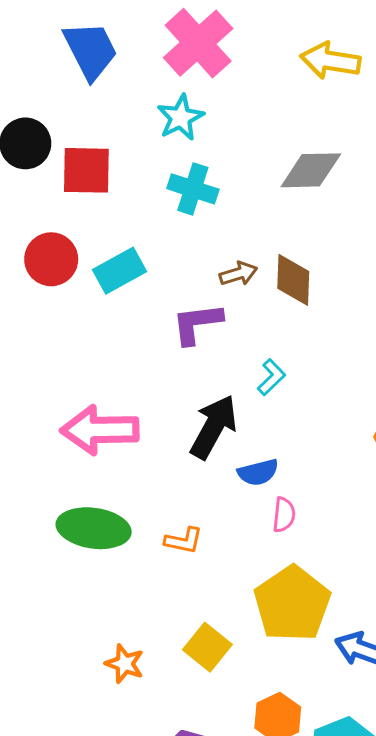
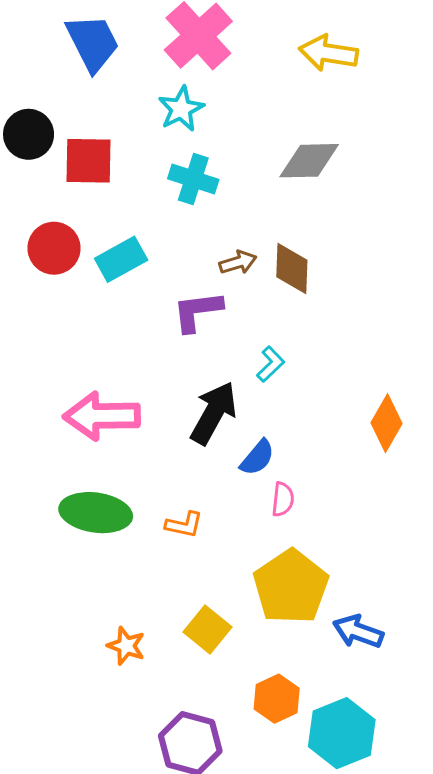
blue semicircle: (258, 472) -> (257, 458), turned -36

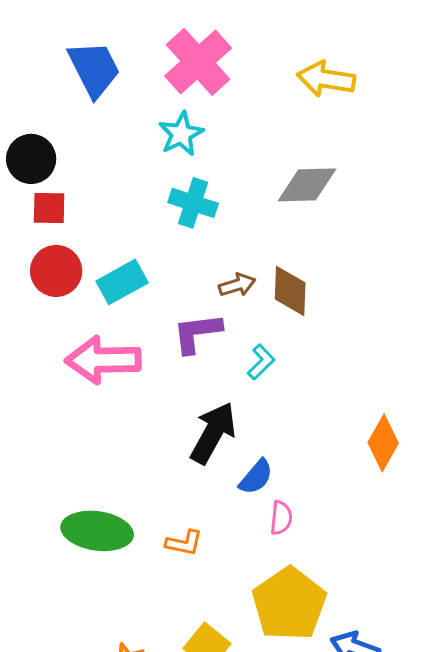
red square: (89, 161) -> (49, 208), moved, size x0.7
cyan L-shape: (271, 364) -> (261, 362), moved
pink arrow: (102, 416) -> (103, 360), moved

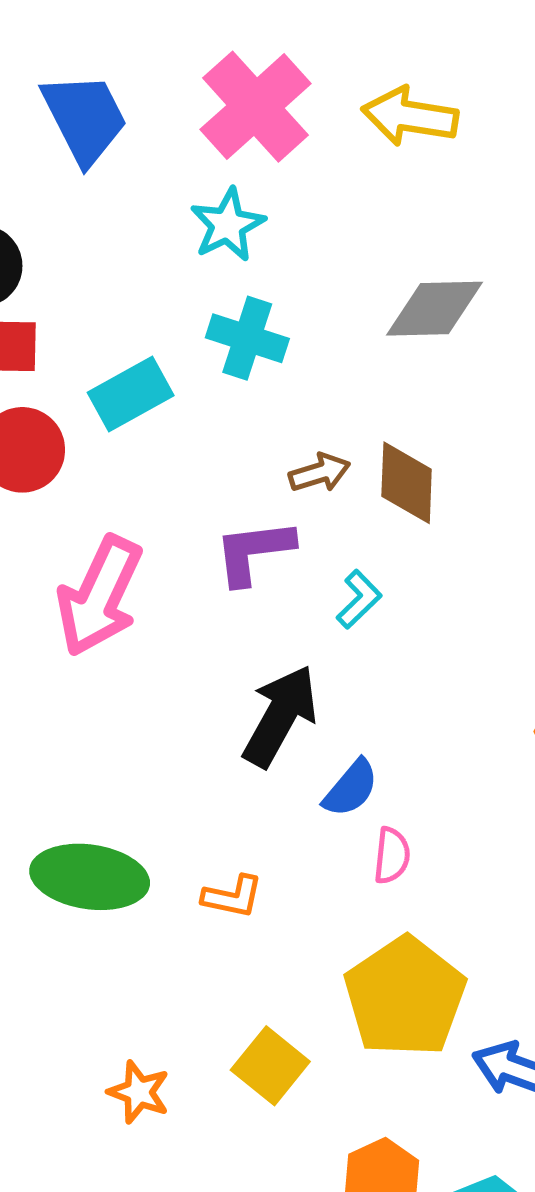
yellow arrow: (326, 79) -> (410, 116), moved
cyan rectangle: (122, 282) -> (131, 394), moved
pink arrow: (103, 360) -> (99, 596), turned -64

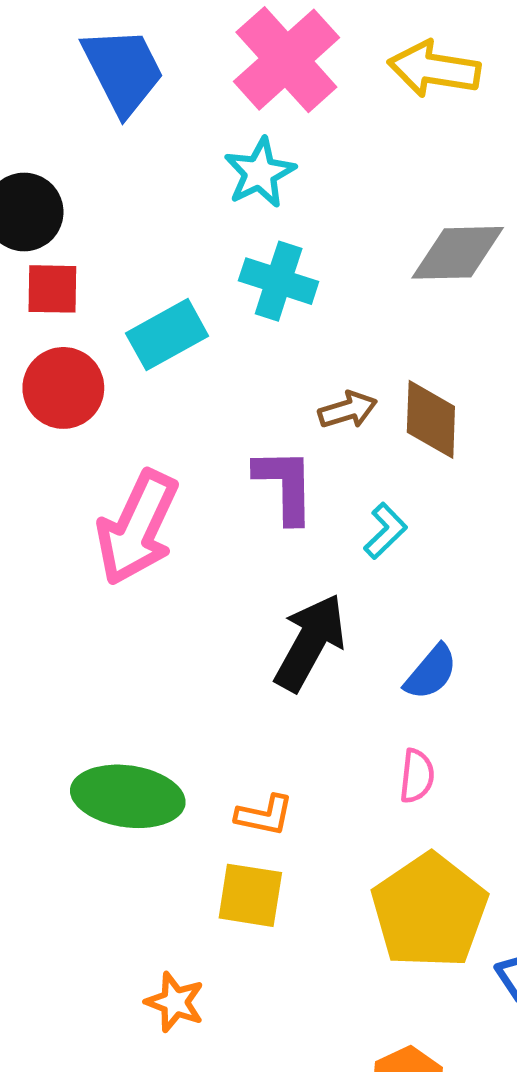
purple L-shape: (254, 552) -> (285, 485), turned 96
blue semicircle: (351, 788) -> (431, 672), moved
yellow square: (270, 1066) -> (250, 895), moved, turned -30

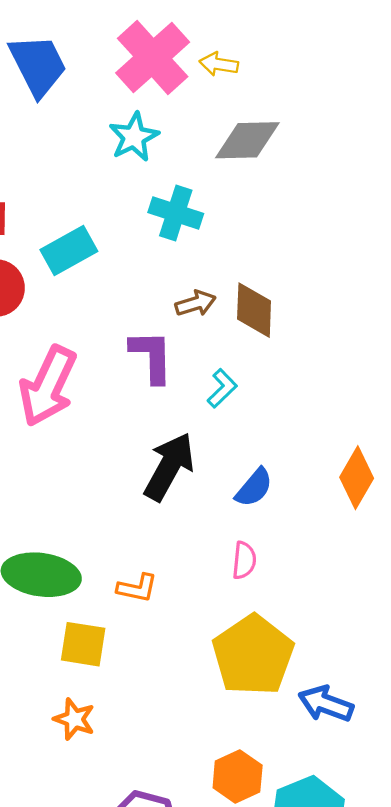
yellow arrow: (434, 69) -> (219, 64), moved, size x0.6
gray diamond: (458, 253) -> (247, 140), moved
cyan cross: (279, 281) -> (176, 213), moved
yellow square: (250, 895) -> (83, 644), moved

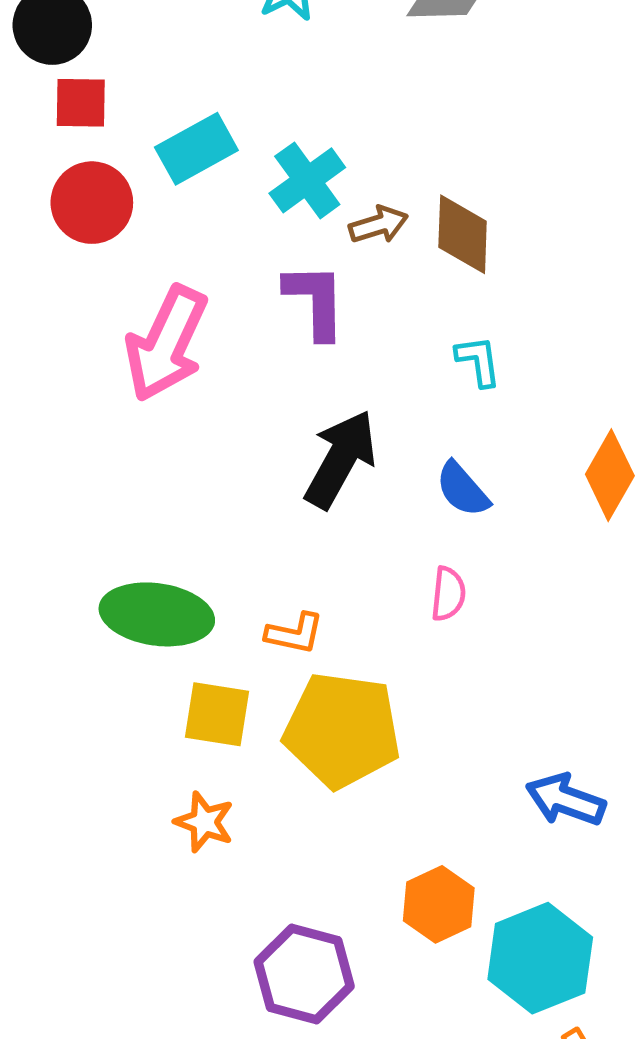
cyan cross: (176, 213) -> (307, 180), moved, turned 36
cyan L-shape: (222, 388) -> (478, 361), moved, turned -54
blue semicircle: (254, 488) -> (463, 489), turned 99
yellow pentagon: (253, 655) -> (342, 730), moved, turned -30

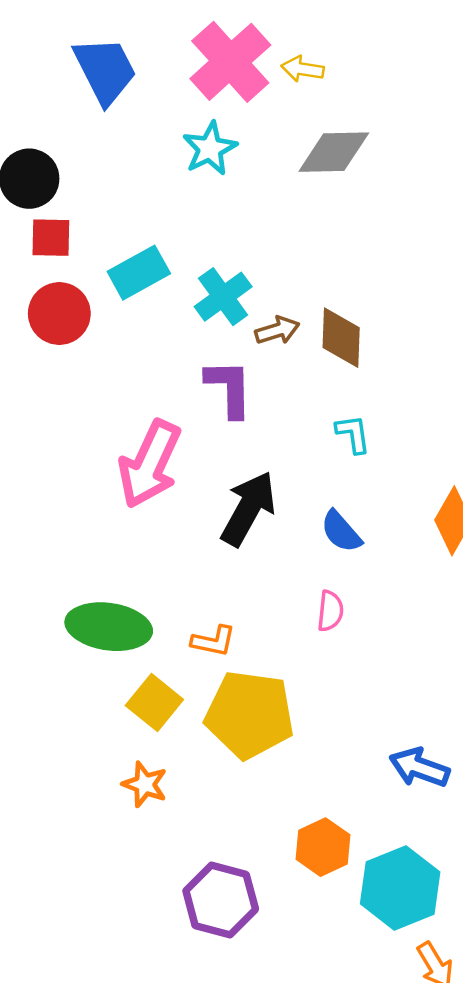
pink arrow: (166, 344) -> (150, 464), moved
yellow square: (217, 714) -> (154, 703), turned 30

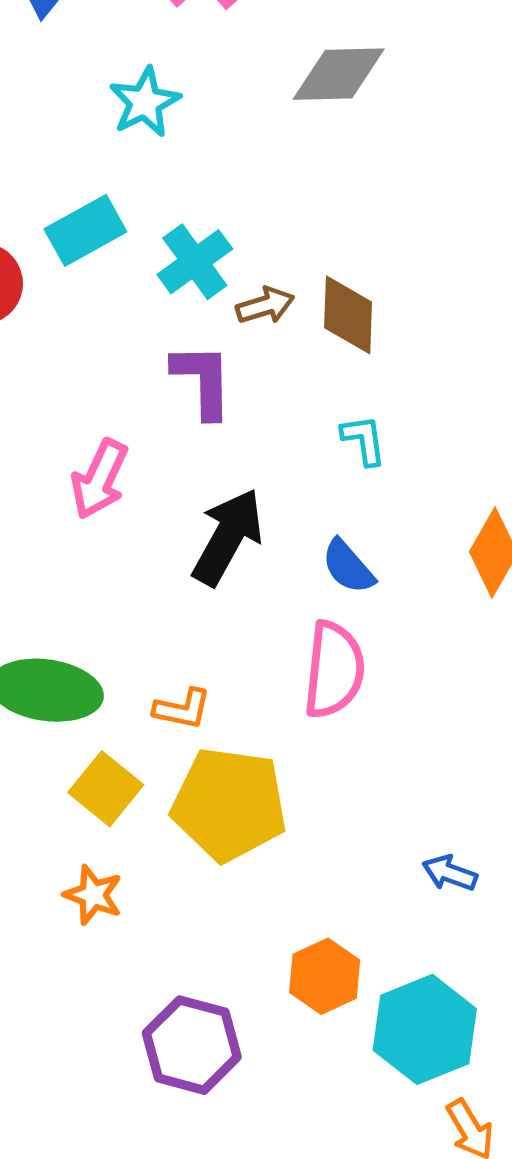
cyan star: (210, 149) -> (145, 102), moved
pink arrow: (150, 464) -> (99, 479), size x0.7
pink semicircle: (330, 611) -> (334, 670), size x1.8
blue arrow: (419, 768) -> (450, 873), size x0.7

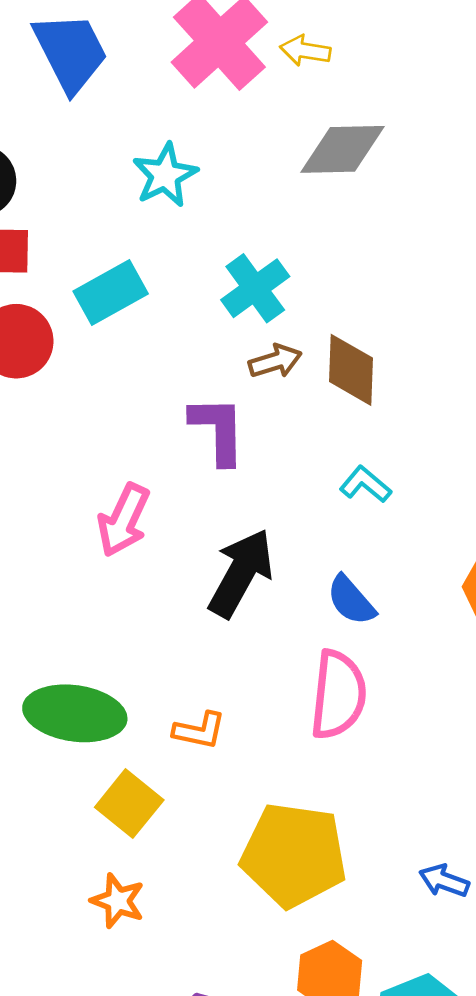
cyan cross: (195, 262) -> (255, 288), moved
cyan L-shape: (364, 440) -> (365, 484), turned -42
yellow pentagon: (229, 804) -> (294, 855), moved

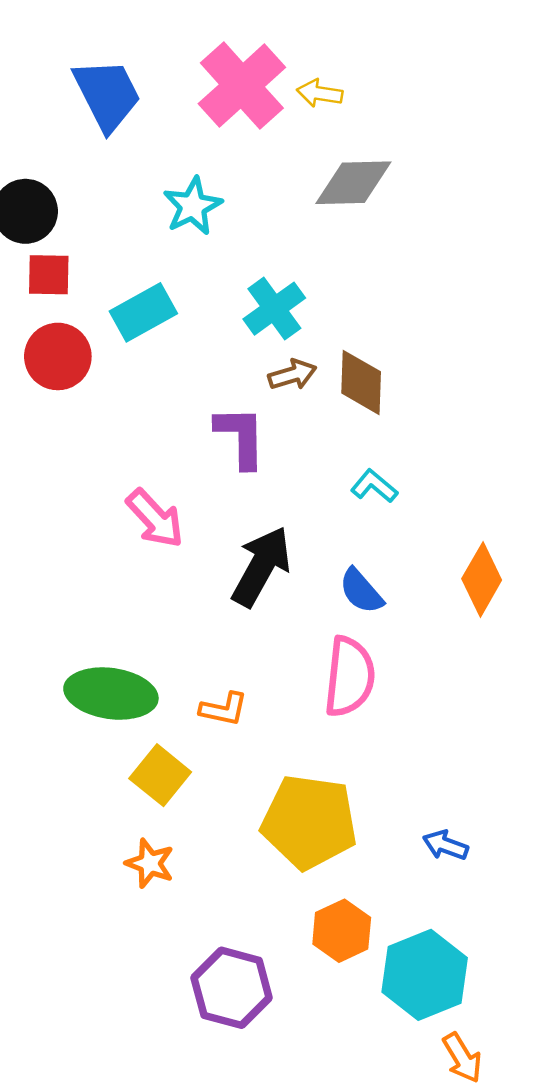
pink arrow: (123, 520) -> (155, 519), turned -68

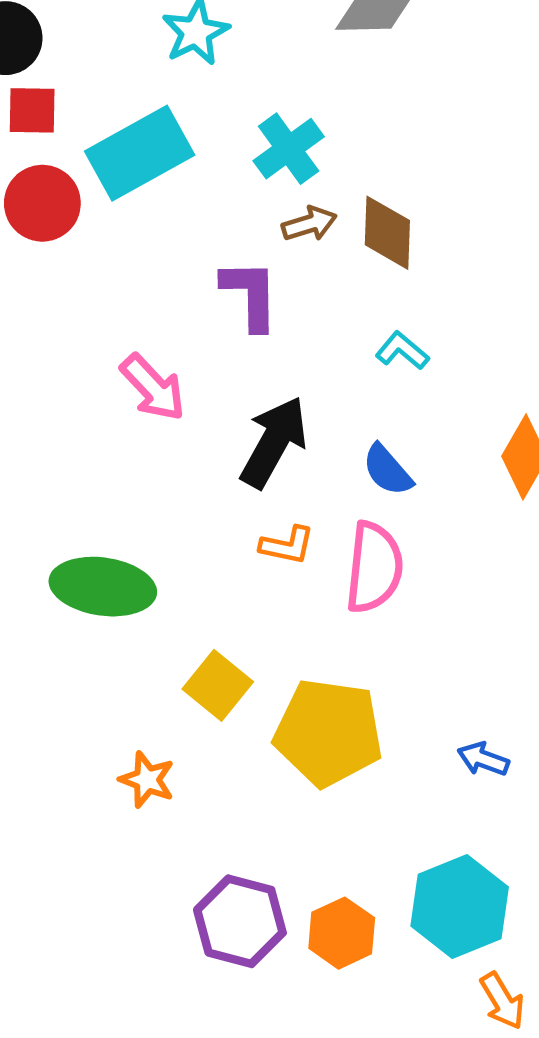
cyan rectangle: (143, 312) -> (140, 153), size x1.4
orange L-shape: (224, 709) -> (287, 545), moved
yellow square: (160, 775) -> (218, 685), moved
orange hexagon: (342, 931) -> (342, 933), moved

